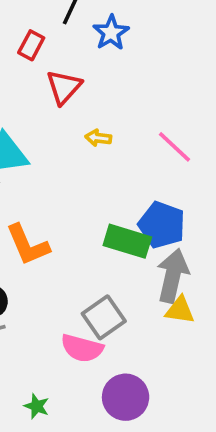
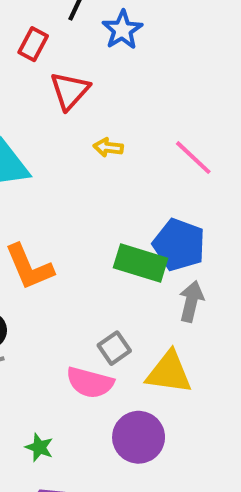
gray arrow: (173, 276) -> (191, 301), size x0.7
yellow triangle: (180, 310) -> (169, 372), moved, size x1.4
gray square: (104, 317) -> (114, 348), size x0.7

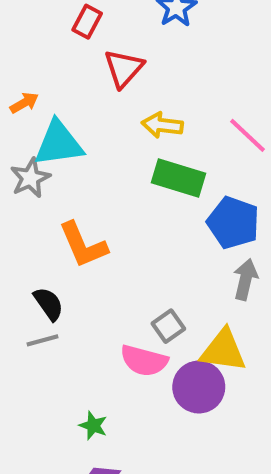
yellow arrow: (108, 147) -> (162, 125), size x1.4
green rectangle: (141, 263) -> (178, 178), moved
purple circle: (139, 437) -> (199, 387), moved

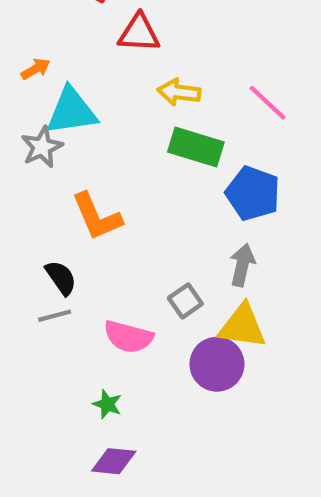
red triangle: (124, 68) -> (139, 33), turned 51
gray arrow: (245, 279) -> (242, 265), moved
pink semicircle: (144, 361) -> (128, 337), moved

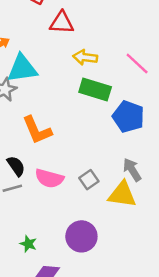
gray arrow: (242, 265) -> (132, 170), moved, turned -45
pink semicircle: (128, 337) -> (49, 178), moved
purple circle: (217, 364) -> (81, 236), moved
green star: (107, 404) -> (28, 244), moved

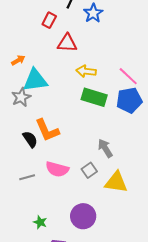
blue pentagon: (128, 117) -> (129, 100), moved, turned -30
black semicircle: (16, 166) -> (30, 139), moved
gray arrow: (132, 170) -> (105, 148), moved

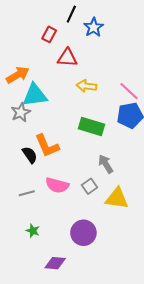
orange arrow: (18, 60) -> (18, 75), size x1.6
green rectangle: (94, 97) -> (92, 127), moved
green star: (40, 222) -> (33, 231), moved

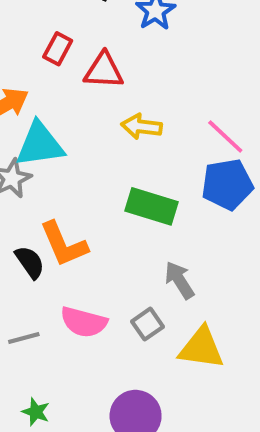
red rectangle: (49, 34) -> (58, 49), moved

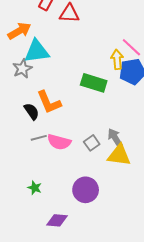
yellow arrow: (142, 127) -> (117, 59), moved, turned 78
gray arrow: (179, 280) -> (115, 138), moved
gray line: (24, 338) -> (39, 138), moved

